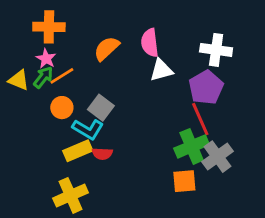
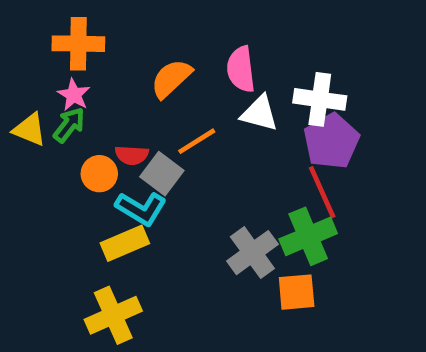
white cross: (216, 50) -> (320, 99), moved
white triangle: (161, 70) -> (259, 113), turned 30
orange line: (62, 76) -> (197, 141), moved
red semicircle: (102, 154) -> (132, 155), moved
gray cross: (218, 157) -> (252, 253), moved

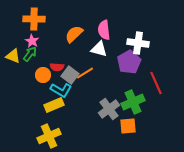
white triangle: (259, 113) -> (99, 49), moved
orange line: (197, 141) -> (85, 73), moved
purple pentagon: (331, 141) -> (129, 62), moved
red line: (322, 192) -> (156, 83), moved

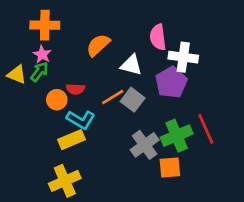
pink semicircle: (104, 30) -> (158, 37), moved
gray square: (70, 75) -> (133, 100), moved
red line: (156, 83) -> (206, 129), moved

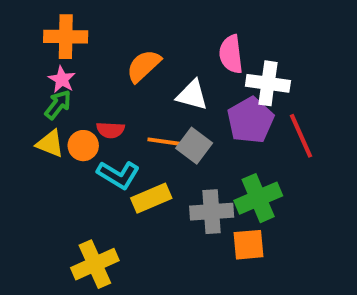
yellow triangle: (17, 74) -> (50, 144), moved
orange line: (113, 97) -> (165, 142), turned 40
red line: (206, 129) -> (301, 136), moved
yellow rectangle: (71, 140) -> (151, 198), moved
gray cross: (145, 145) -> (212, 212), turned 32

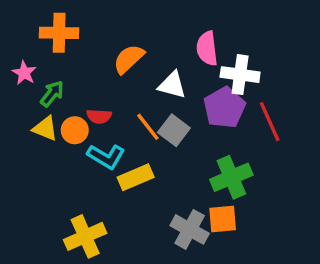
pink star: (62, 79) -> (24, 73), moved
orange line: (165, 142) -> (148, 127), turned 44
gray cross: (212, 212) -> (190, 229), moved, turned 33

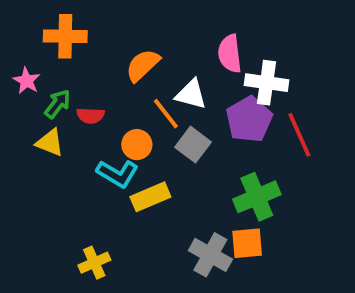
red semicircle: (99, 116) -> (90, 116), moved
orange line: (148, 127) -> (166, 114), moved
orange circle: (75, 130) -> (137, 145), moved
yellow cross: (85, 236) -> (94, 263), size x0.7

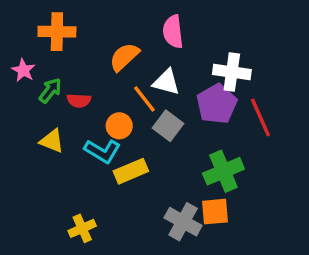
pink semicircle: (230, 54) -> (173, 32), moved
yellow triangle: (50, 143) -> (52, 141), moved

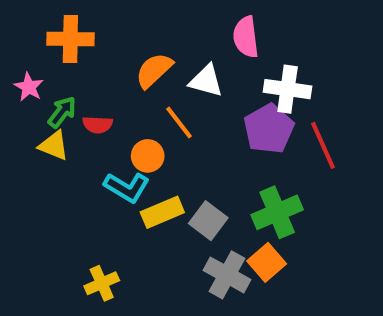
pink semicircle: (173, 32) -> (246, 37), moved
white triangle: (166, 82) -> (206, 81), moved
gray square: (168, 126) -> (208, 221), moved
yellow triangle: (52, 141) -> (54, 145), moved
orange square: (215, 212) -> (267, 262), turned -36

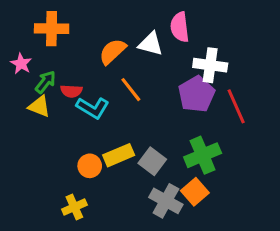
white triangle: (206, 81) -> (151, 44), moved
orange circle: (148, 156) -> (90, 166), moved
cyan L-shape: (127, 187) -> (93, 108), moved

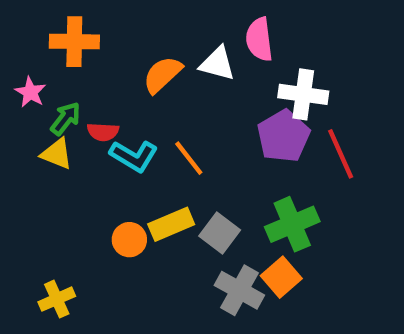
orange line: (131, 90) -> (189, 158), moved
yellow cross: (74, 207) -> (57, 299), moved

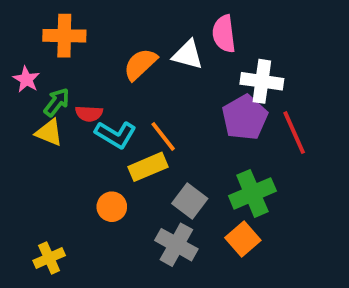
yellow rectangle: (171, 224) -> (148, 167), moved
gray cross: (239, 290) -> (176, 245), moved

